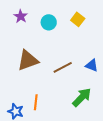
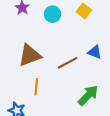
blue triangle: (92, 65) -> (95, 52), moved
orange line: (36, 102) -> (36, 87), moved

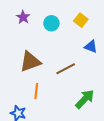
blue triangle: (95, 52) -> (91, 46), moved

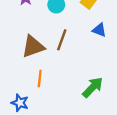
brown line: (66, 69) -> (62, 40), moved, turned -42

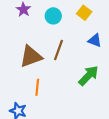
green arrow: (93, 87) -> (88, 76), moved

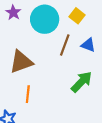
cyan circle: (53, 16) -> (45, 19), size x1.6
brown line: (59, 50) -> (65, 45), moved

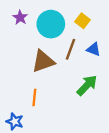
brown triangle: (21, 62) -> (43, 61), moved

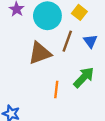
blue triangle: (93, 49) -> (90, 41), turned 32
orange line: (34, 97) -> (56, 89), moved

